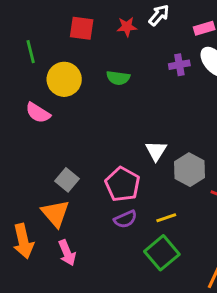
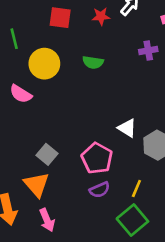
white triangle: (156, 151) -> (127, 128), turned -30
yellow line: (166, 218) -> (136, 188), turned -48

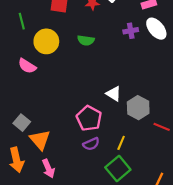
gray square: (47, 154) -> (22, 123), moved

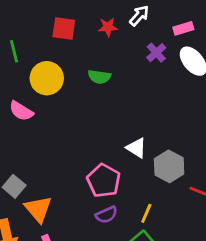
purple cross: (131, 31) -> (156, 53), moved, turned -32

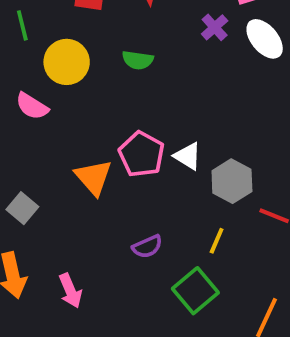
pink pentagon: (104, 181) -> (142, 154), moved
orange triangle: (38, 209) -> (93, 177), moved
yellow line: (146, 213) -> (217, 241), moved

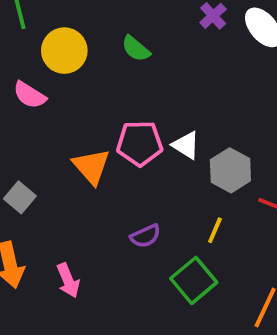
green semicircle: (138, 60) -> (136, 49), turned 32
pink pentagon: (142, 154) -> (140, 143), turned -30

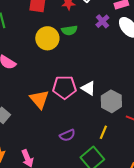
green semicircle: (136, 49) -> (69, 30), moved, turned -49
yellow circle: (64, 51) -> (47, 38), moved

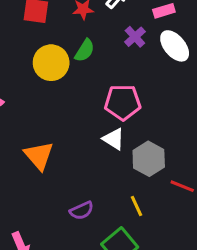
green semicircle: (69, 30) -> (85, 50), turned -49
pink pentagon: (64, 87) -> (123, 102), moved
yellow line: (103, 132) -> (136, 206), turned -48

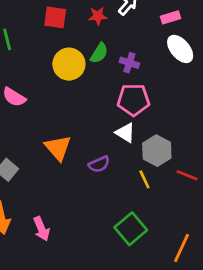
purple cross: (135, 37) -> (129, 63), moved, turned -30
yellow line: (136, 206) -> (144, 179), moved
purple semicircle: (82, 211) -> (99, 164), moved

